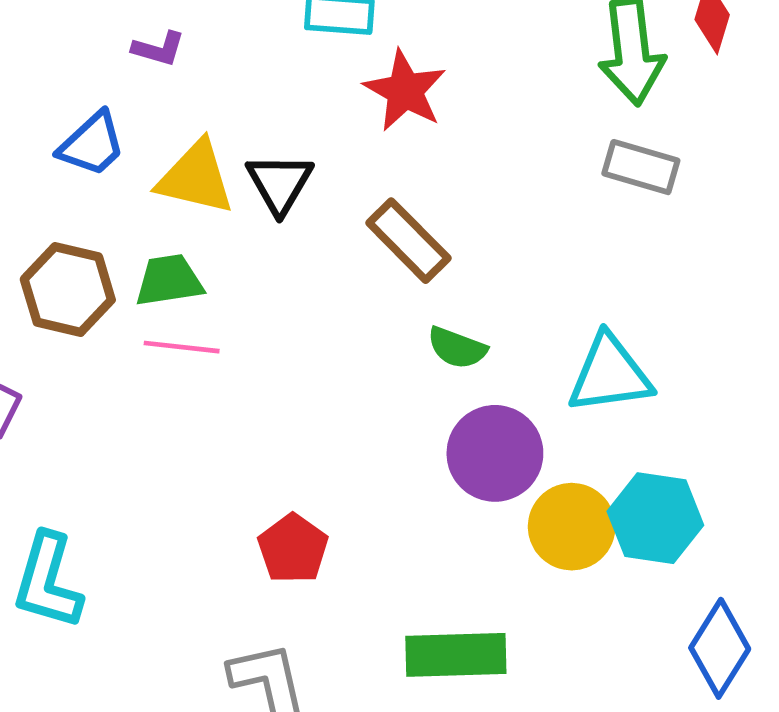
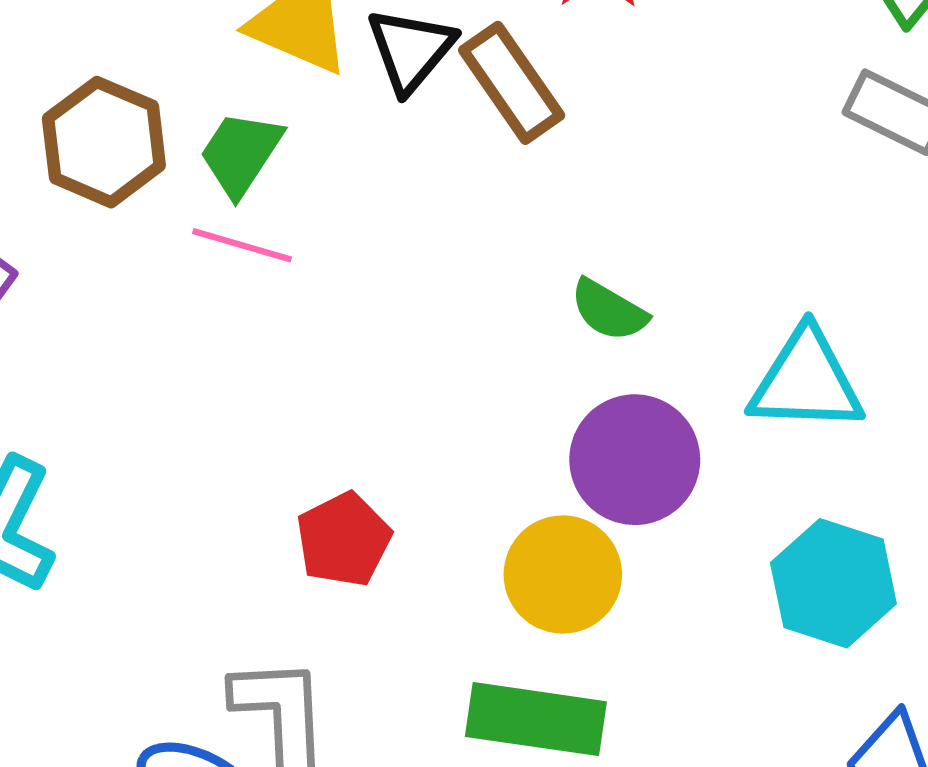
brown rectangle: (408, 241) -> (512, 83), moved
green trapezoid: (169, 280) -> (241, 153), turned -58
yellow circle: (572, 527) -> (563, 574), moved

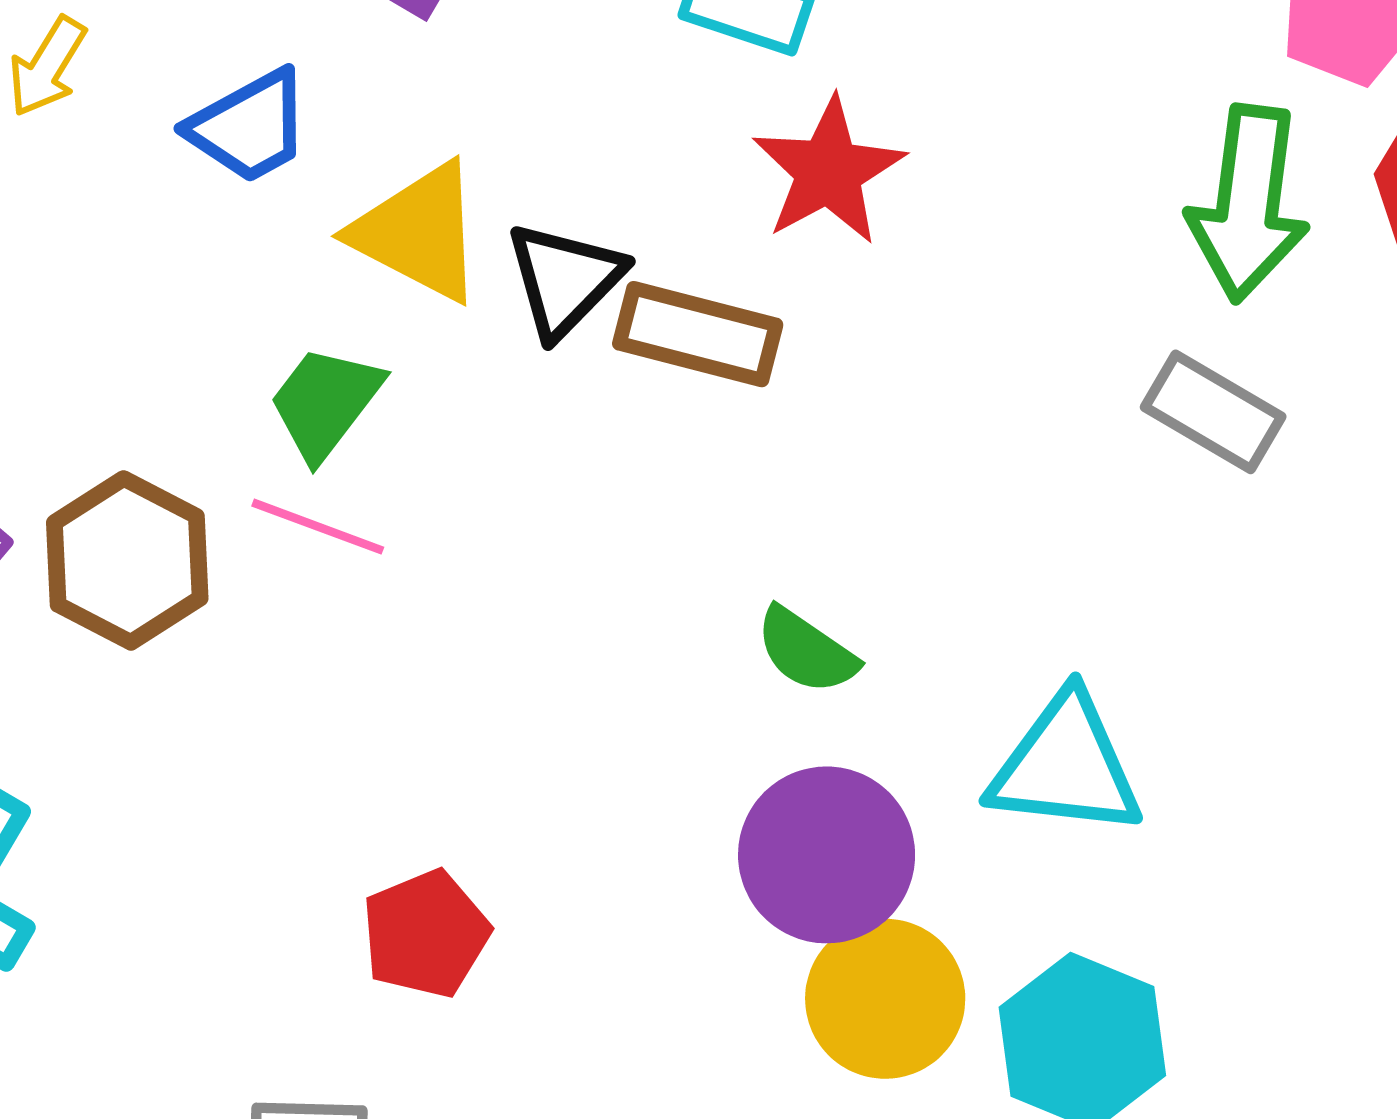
brown rectangle: (512, 83) -> (698, 334), turned -45
brown hexagon: (104, 142) -> (127, 560), moved
yellow circle: (563, 574) -> (885, 999), moved

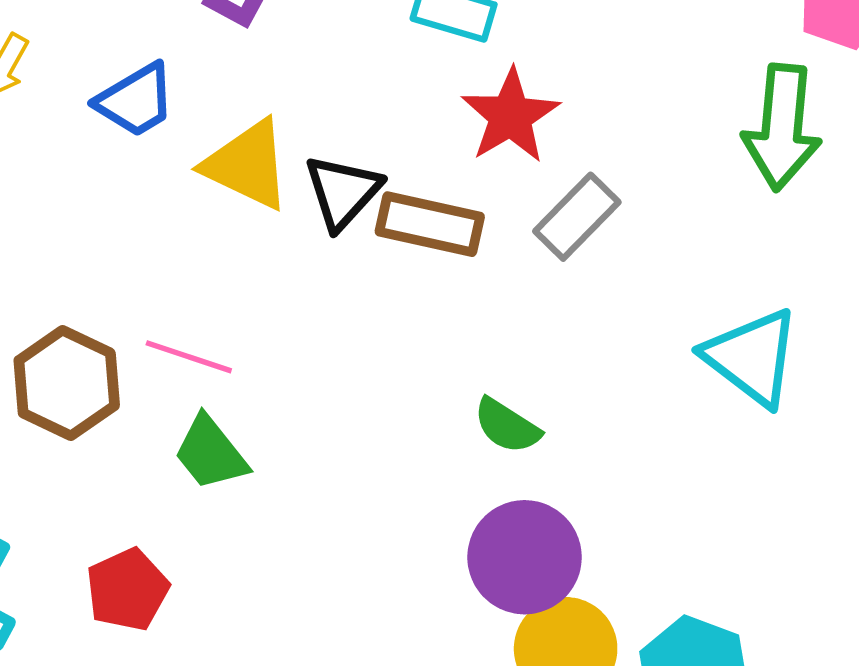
green trapezoid: (325, 403) -> (211, 453), moved, turned -74
gray rectangle: (1213, 412) -> (577, 217), moved, turned -74
cyan triangle: (1066, 766) -> (752, 357), moved, turned 33
red pentagon: (426, 934) -> (127, 590), moved

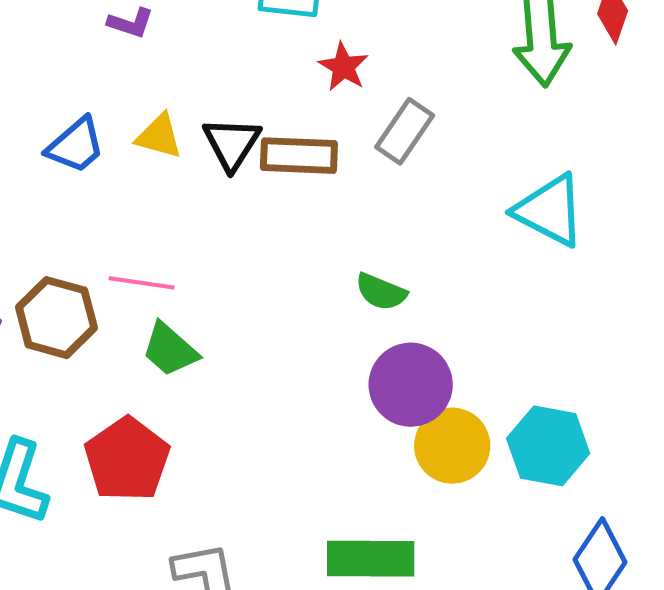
blue trapezoid: (136, 100) -> (76, 145), moved
red star: (510, 116) -> (343, 67), size x0.7
yellow triangle: (247, 165) -> (159, 136), size x0.7
red pentagon: (127, 590) -> (127, 459), size x1.4

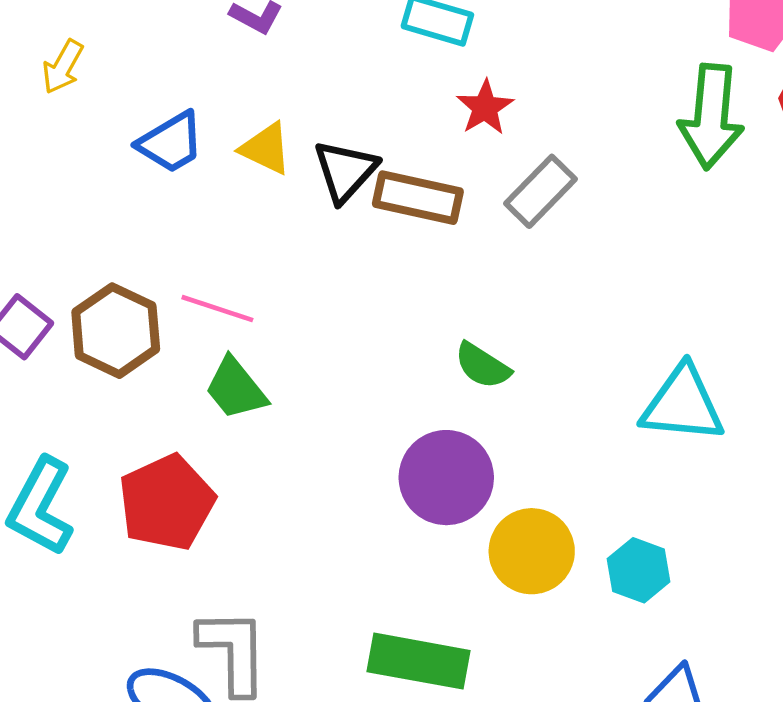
cyan triangle: (550, 210) -> (683, 404), moved, turned -32
purple circle: (411, 385) -> (446, 478), moved
cyan hexagon: (548, 446) -> (639, 570), size x0.7

